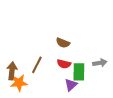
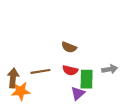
brown line: (37, 65) -> (40, 71), turned 54

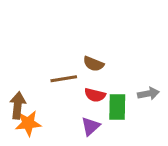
brown line: (40, 71) -> (64, 79), moved
purple triangle: (78, 93) -> (90, 126), moved

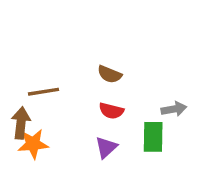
brown line: (64, 79) -> (43, 92), moved
green rectangle: (117, 107) -> (153, 137), moved

